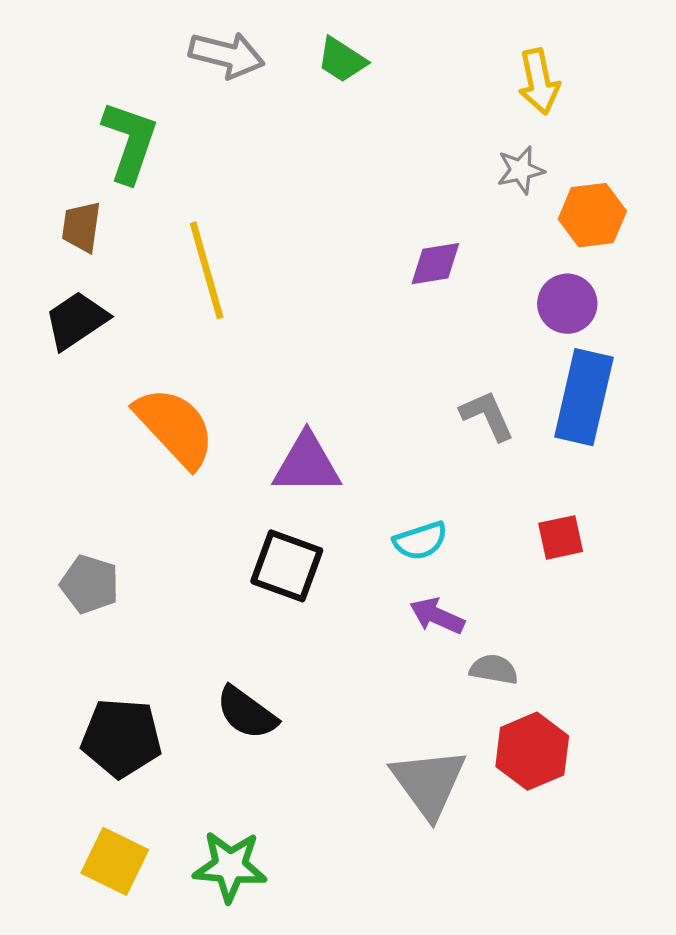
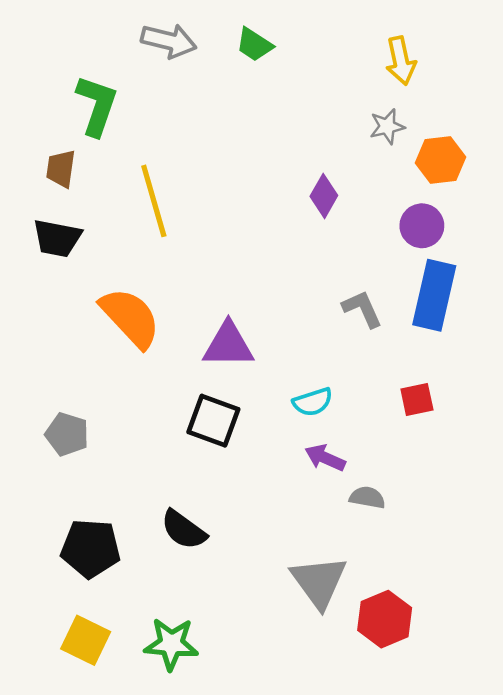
purple diamond: (435, 264) -> (324, 196), turned -51
black trapezoid: (76, 320) -> (57, 238), turned -135
red hexagon: (532, 751) -> (385, 619), moved

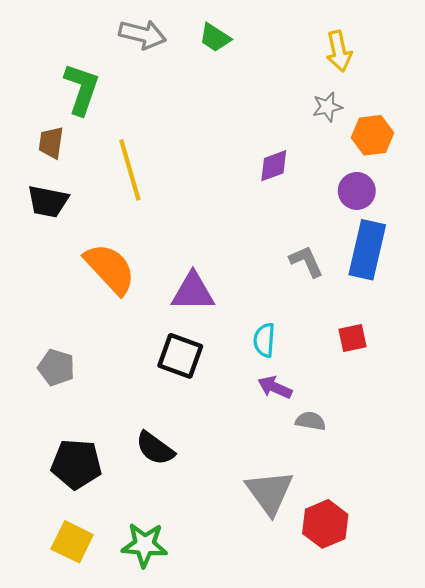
purple diamond: (324, 196) -> (274, 166), turned 40
cyan semicircle: (313, 402) -> (264, 340), turned 112

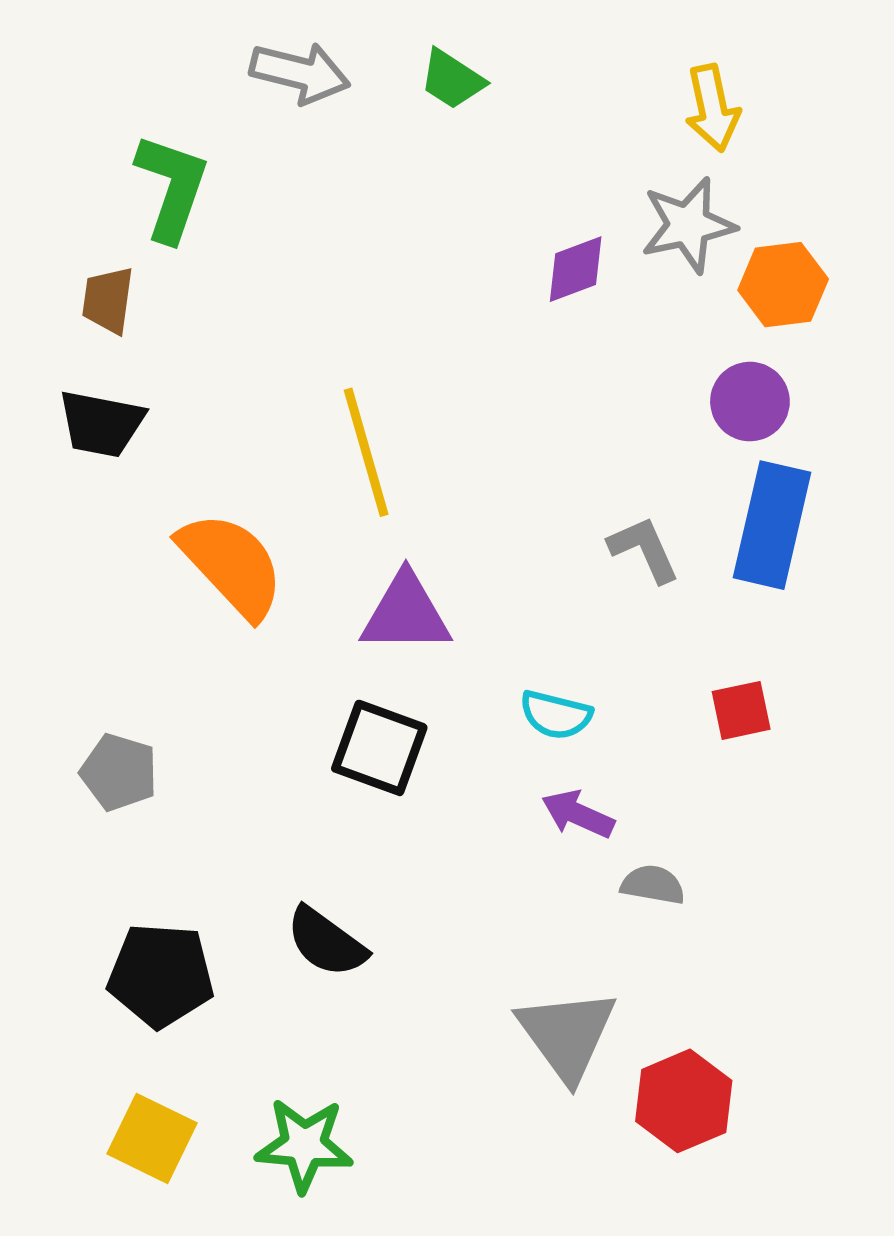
gray star: (327, 107) -> (688, 225), size x1.5
purple diamond: (274, 166) -> (576, 269), moved
yellow line: (130, 170) -> (366, 452), moved
cyan semicircle: (264, 340) -> (556, 715), turned -80

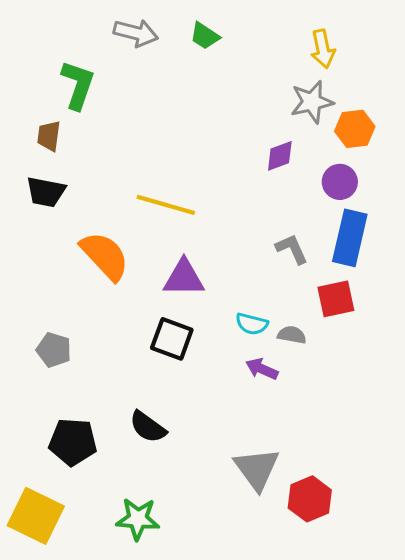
purple diamond: (576, 269) -> (280, 156), moved
yellow line: (366, 452) -> (166, 205), turned -58
red square: (741, 710) -> (336, 299), moved, size x1.4
gray semicircle: (653, 885) -> (292, 335), moved
yellow square: (152, 1138) -> (36, 516), moved, size x1.4

